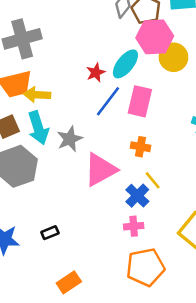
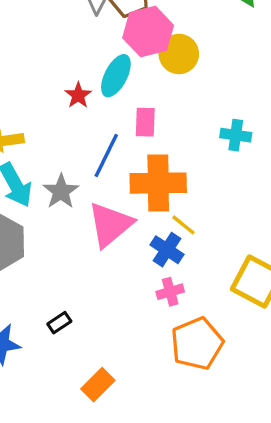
blue line: (108, 101) -> (106, 155), moved
pink rectangle: (140, 101) -> (145, 122), size x0.7
orange cross: (141, 147) -> (158, 183), size x2.0

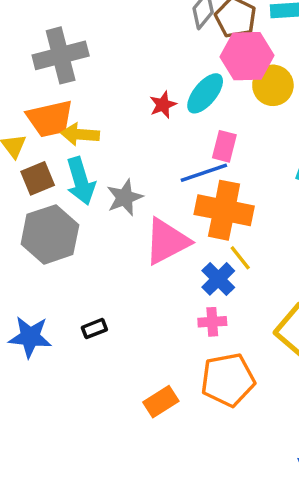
blue line: (106, 155) -> (204, 173), moved, turned 33
orange rectangle: (98, 385) -> (161, 402), moved

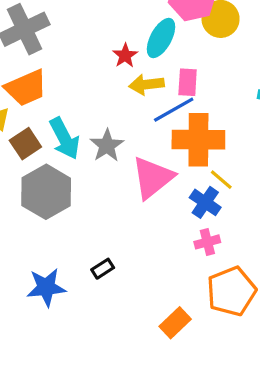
yellow arrow: (80, 134) -> (147, 85), moved

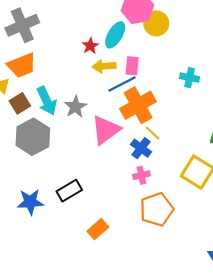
orange cross: (198, 140) -> (138, 105), turned -32
black rectangle: (103, 269) -> (69, 191), size x1.6
orange rectangle: (175, 323) -> (98, 229), moved

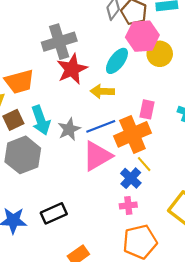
gray cross: (22, 25) -> (59, 42), moved
red star: (90, 46) -> (72, 69), moved, size x1.8
pink rectangle: (132, 66) -> (147, 109), moved
blue line: (122, 84) -> (101, 126), moved

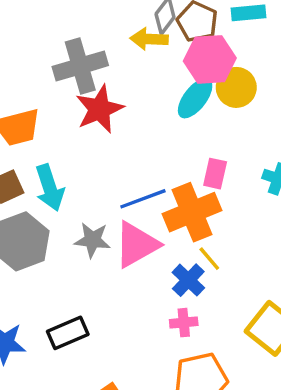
cyan ellipse: (117, 61) -> (195, 98), moved
yellow arrow: (102, 91) -> (149, 39), moved
gray star: (69, 129) -> (92, 240), moved, turned 30

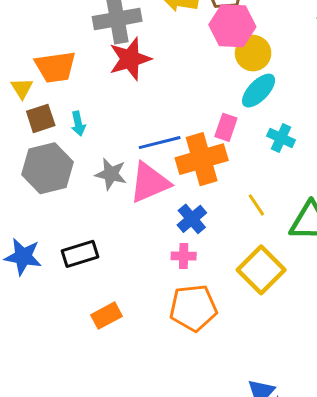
cyan ellipse: (195, 98) -> (259, 91), moved
cyan arrow: (50, 188) -> (78, 124), size x0.6
yellow line: (209, 259) -> (256, 205), moved

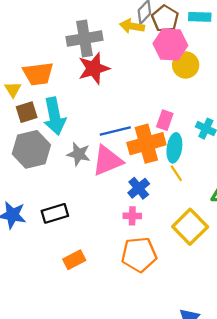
cyan ellipse: (259, 91) -> (174, 148), moved, turned -36
cyan arrow: (78, 124) -> (55, 116), size x2.0
yellow line: (256, 205) -> (176, 173), moved

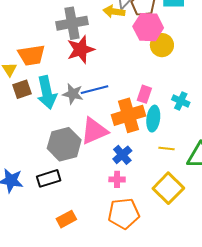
blue line: (115, 131) -> (95, 90), moved
gray hexagon: (31, 149) -> (64, 144), moved
gray star: (79, 154) -> (73, 94), moved
yellow line: (176, 173) -> (166, 149), moved, turned -49

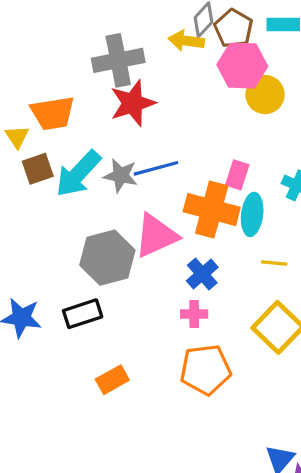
cyan arrow: (47, 92) -> (78, 174), turned 56
orange cross: (128, 115) -> (212, 210), turned 32

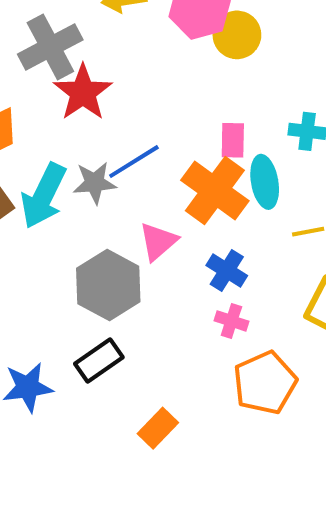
orange cross: (212, 210) -> (215, 191), turned 38
pink triangle: (156, 236) -> (158, 241), size x0.7
pink cross: (194, 314) -> (231, 321), turned 35

